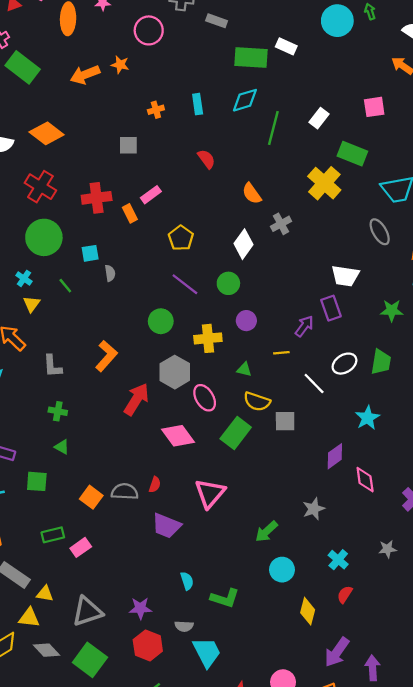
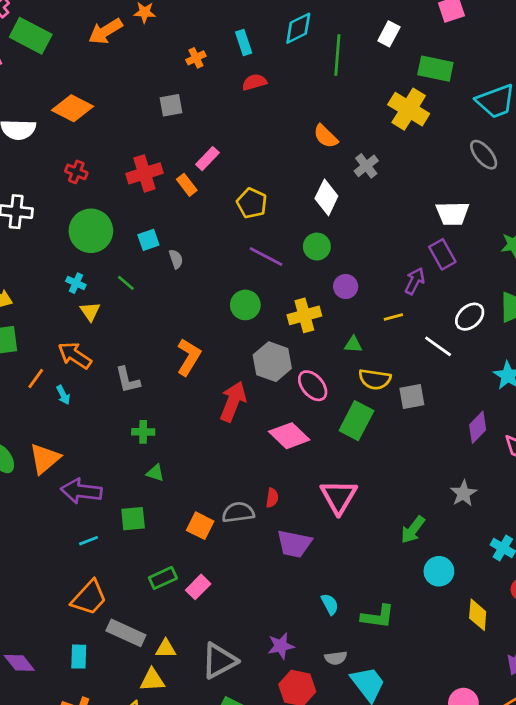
red semicircle: (206, 159) -> (254, 82), moved, turned -60
red cross: (40, 187) -> (76, 172), size x0.6

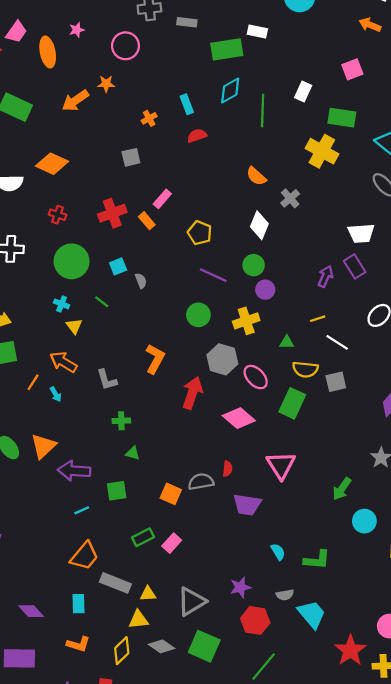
purple arrow: (415, 281) -> (325, 276), moved
purple circle: (346, 286) -> (265, 290), moved
white line: (438, 346) -> (337, 342), moved

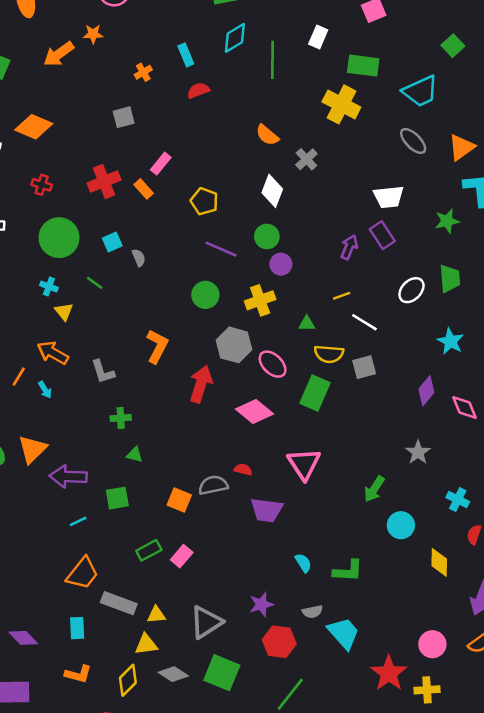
red semicircle: (227, 469) -> (243, 470), turned -80

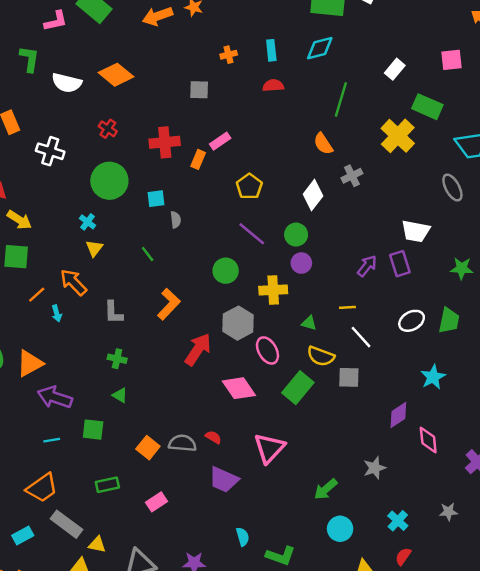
green line: (272, 60) -> (341, 99), moved
orange rectangle: (144, 189) -> (198, 159), turned 48
green line: (95, 283) -> (148, 254), moved
pink rectangle: (182, 556) -> (157, 502), moved
cyan rectangle: (77, 628) -> (23, 536), turned 48

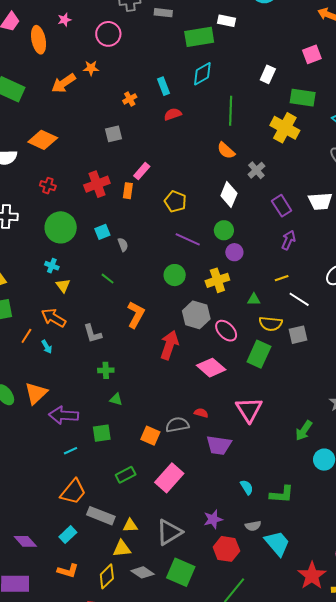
purple rectangle: (400, 264) -> (282, 206), moved
pink rectangle: (157, 502) -> (169, 478), size x1.6

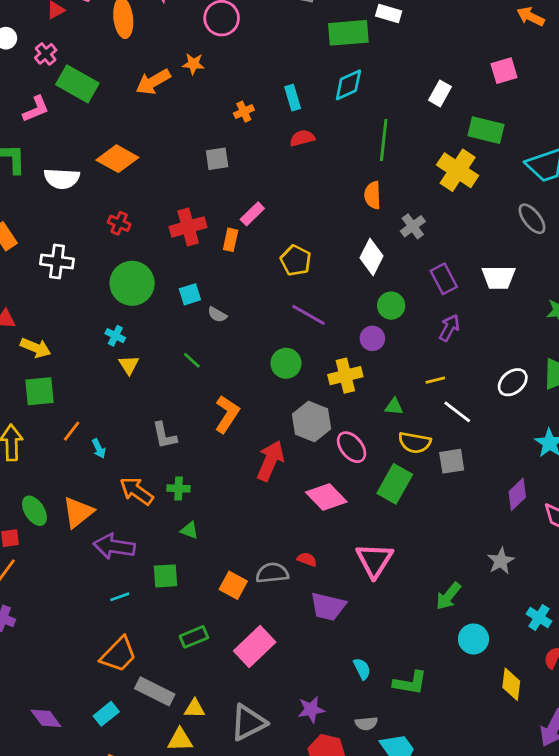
orange semicircle: (226, 151) -> (373, 195), turned 42
green circle: (224, 230) -> (391, 306), moved
gray semicircle: (123, 245) -> (217, 315), turned 136
orange arrow: (54, 318) -> (136, 491), moved

